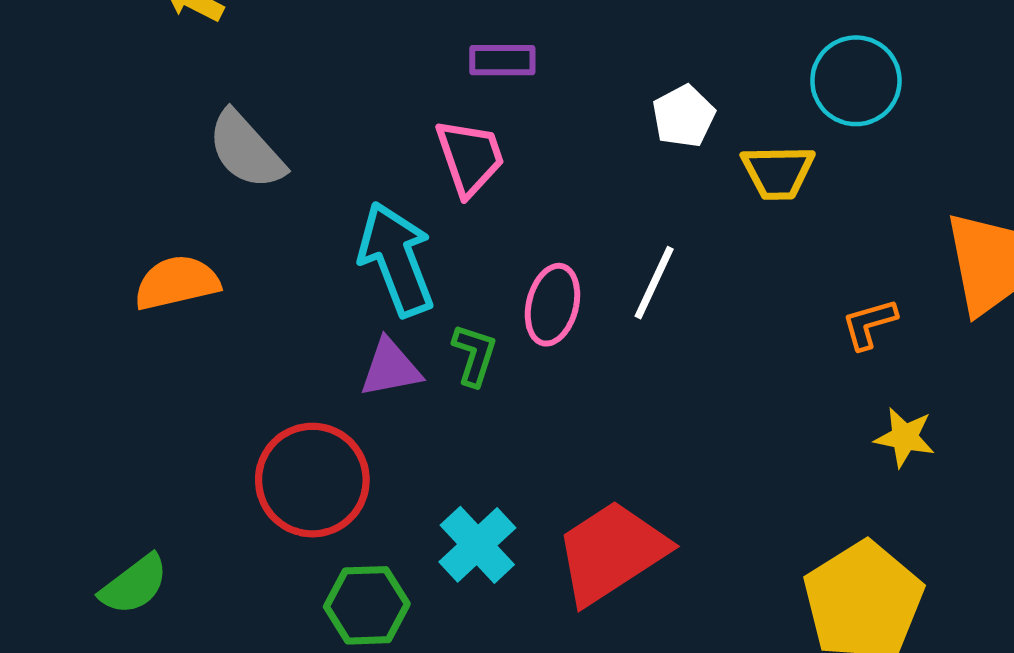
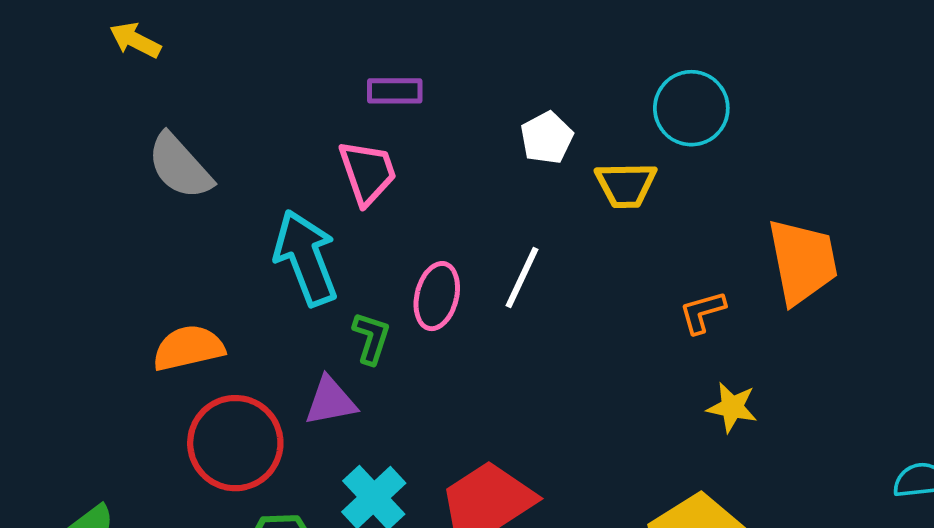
orange semicircle: (177, 283) -> (188, 348), moved
purple triangle: (390, 368) -> (330, 401), moved

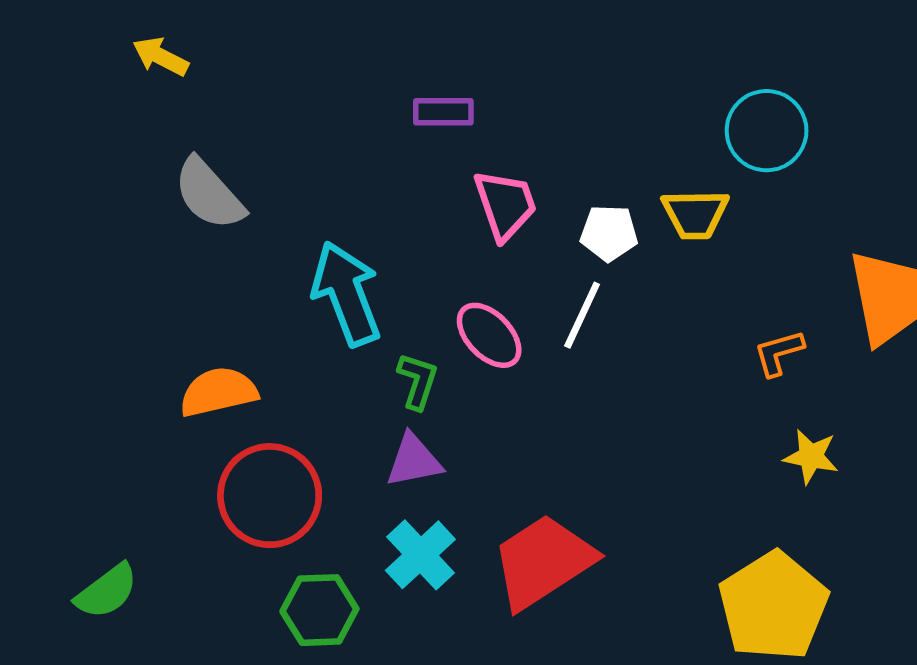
white pentagon: (547, 138) -> (609, 233), moved, turned 30
pink trapezoid: (368, 172) -> (505, 205), moved
pink ellipse: (437, 296) -> (489, 335), turned -58
purple triangle: (330, 401) -> (414, 461), moved

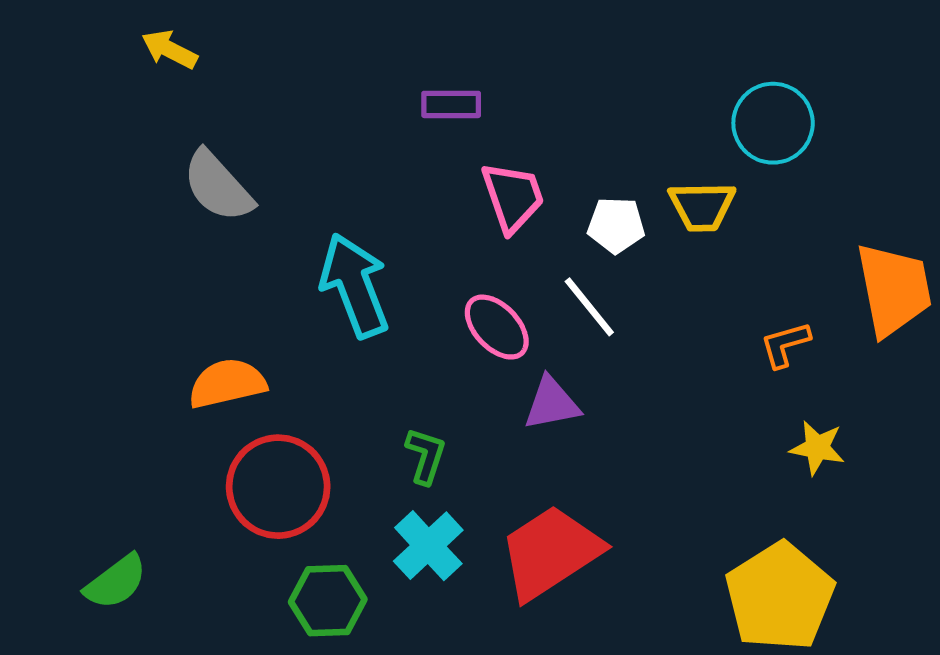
white line: (582, 315) -> (589, 307), turned -64
green L-shape: (418, 381) -> (426, 456), moved
purple triangle: (414, 461) -> (552, 403), moved

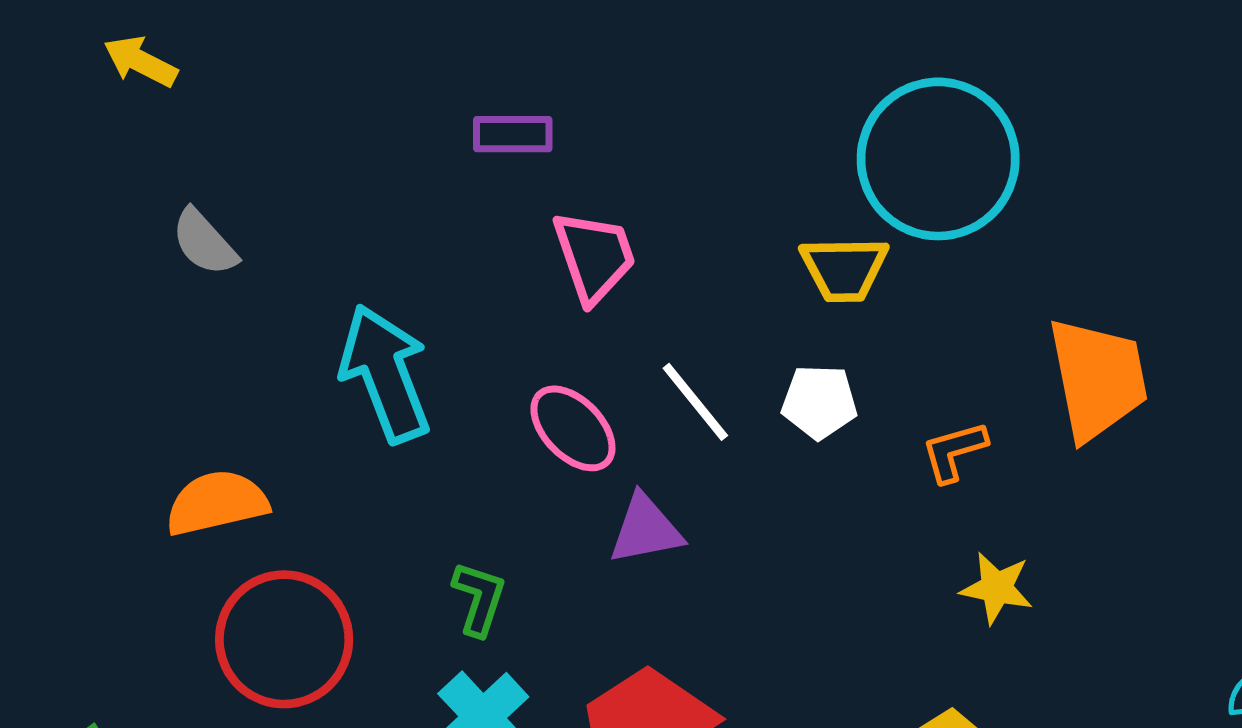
cyan circle: (773, 123) -> (938, 159), size x1.5
gray semicircle: (218, 186) -> (204, 242), size x0.7
white pentagon: (616, 225) -> (819, 402), moved

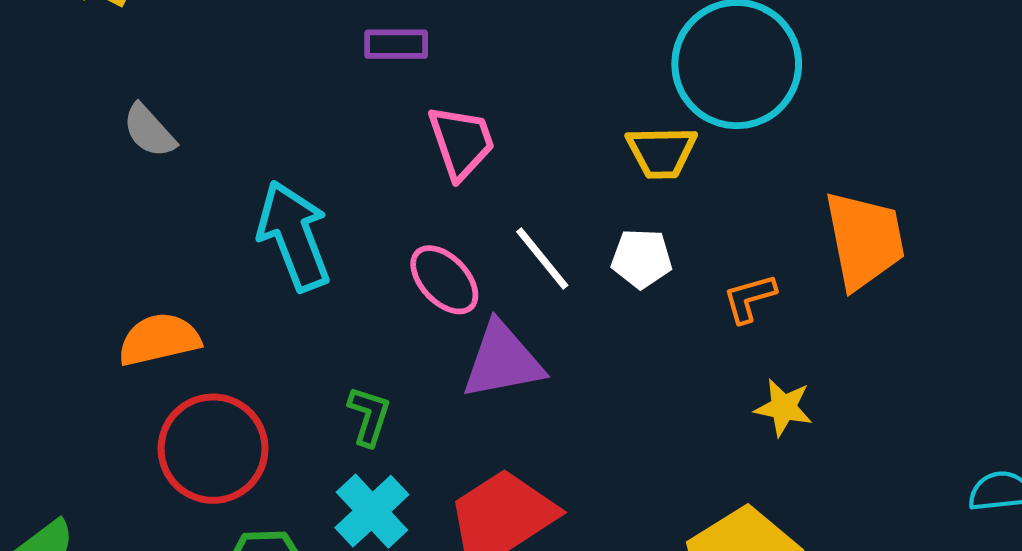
purple triangle: (646, 529) -> (503, 361), size x1.4

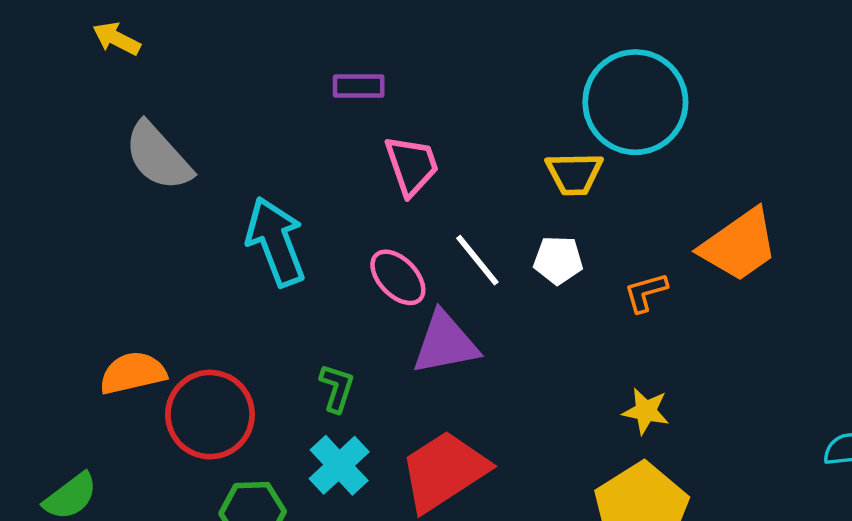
gray semicircle: (149, 131) -> (158, 156), size x1.6
orange trapezoid: (864, 240) -> (739, 245), turned 66
orange semicircle: (159, 339) -> (133, 373), moved
yellow star: (784, 408) -> (646, 411), moved

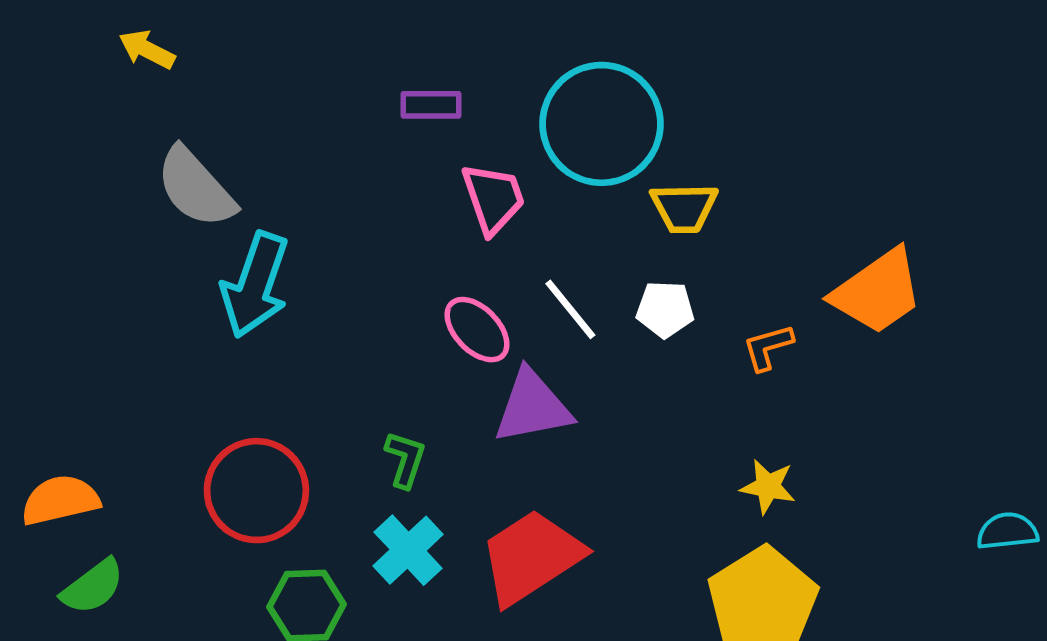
cyan circle: (635, 102) -> (602, 124), moved
cyan arrow: (276, 242) -> (255, 285), moved, turned -140
orange semicircle: (133, 373) -> (60, 500), moved

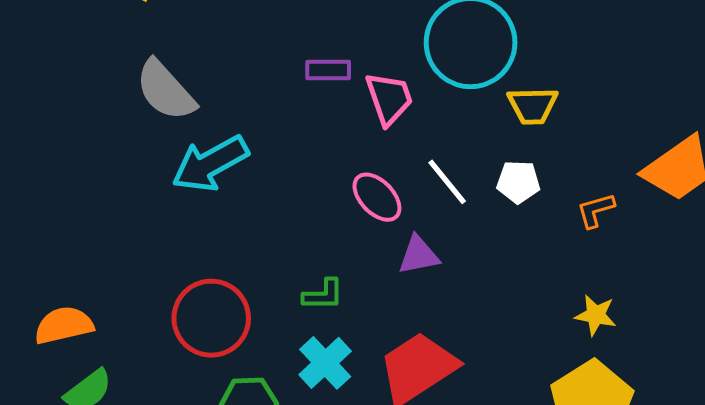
purple rectangle: (431, 105) -> (328, 70), moved
cyan arrow: (255, 285) -> (210, 164), turned 42
purple triangle: (532, 407) -> (419, 255), size x0.7
green L-shape: (405, 459) -> (323, 295), turned 72

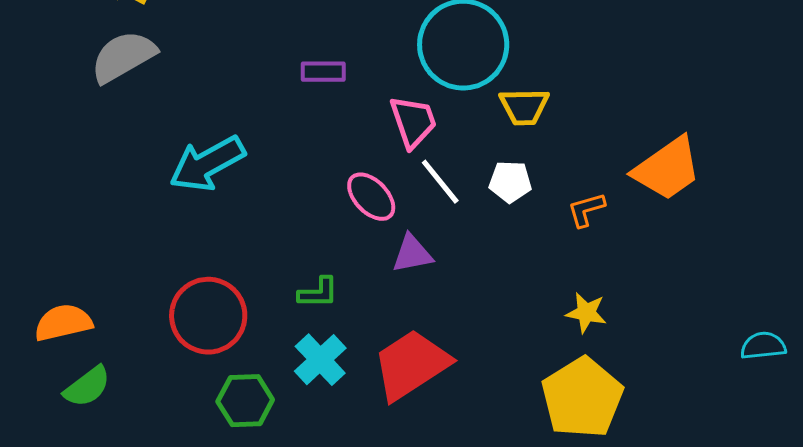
gray semicircle: (165, 90) -> (123, 57), moved, turned 102
pink trapezoid: (389, 98) -> (413, 122), moved

